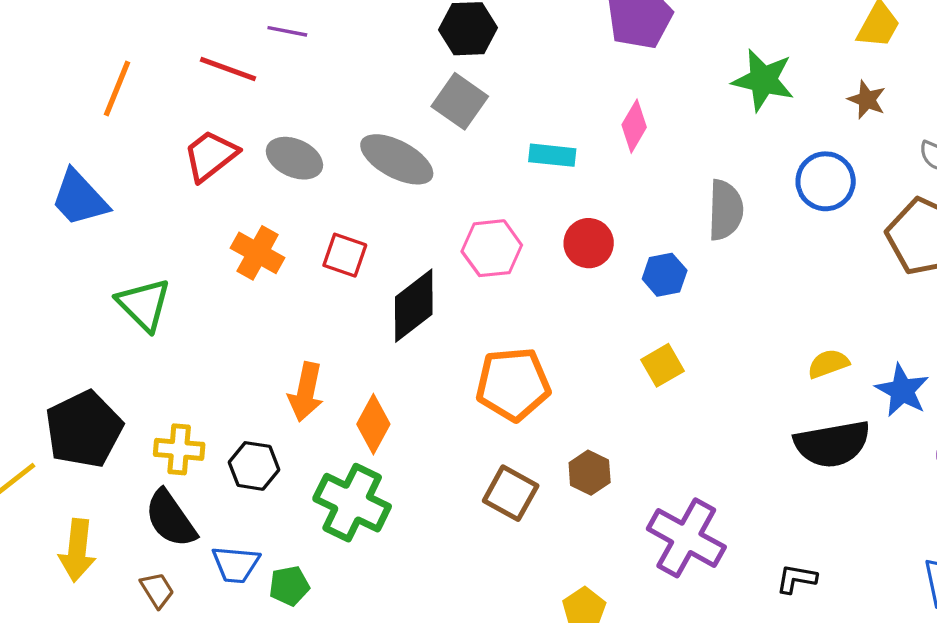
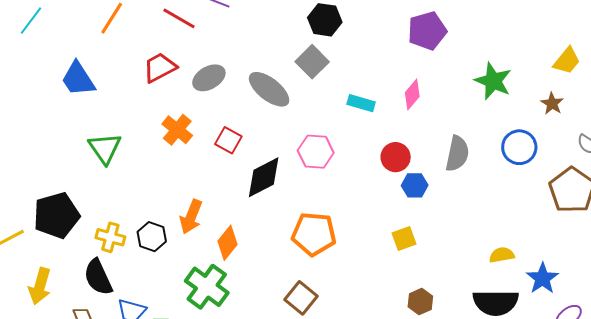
gray ellipse: (294, 158) -> (209, 78), turned -64
red circle: (589, 243) -> (396, 157), moved
black hexagon: (254, 466) -> (152, 237), moved
brown hexagon: (590, 473) -> (420, 302), moved

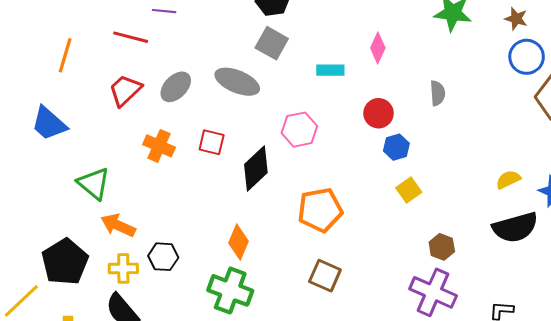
blue circle: (519, 147) -> (527, 57), moved
gray semicircle: (457, 154) -> (438, 93), size x0.7
blue hexagon: (415, 185) -> (396, 147), moved
orange arrow: (191, 217) -> (118, 225), moved, turned 108

